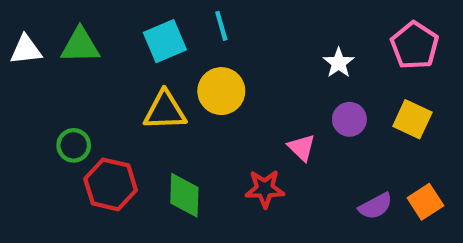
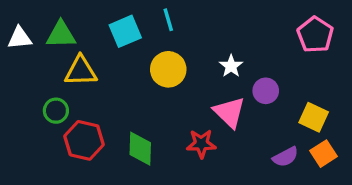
white star: (339, 63) -> (231, 66), moved
yellow triangle: (165, 111) -> (81, 71), moved
yellow square: (412, 119) -> (314, 117), moved
pink triangle: (302, 148) -> (229, 112), size x1.5

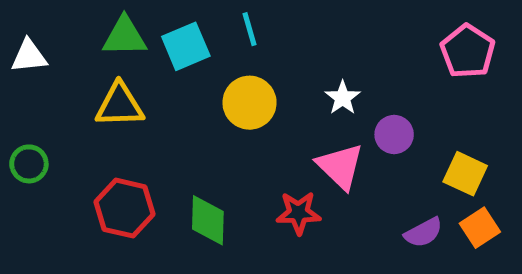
green triangle: (61, 35) -> (125, 36), moved
green circle: (56, 111) -> (29, 164), moved

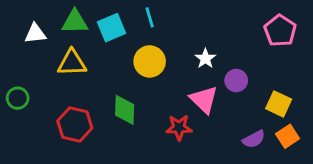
white triangle: (29, 56) -> (35, 34), moved
green diamond: (208, 220) -> (125, 110), moved

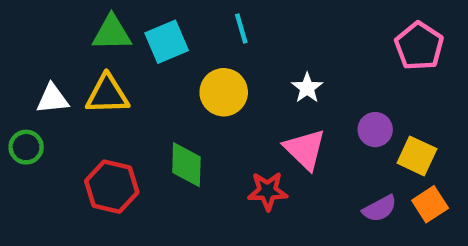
cyan line: (150, 17) -> (241, 29), moved
white triangle: (35, 34) -> (52, 99), moved
purple circle: (236, 81) -> (375, 130), moved

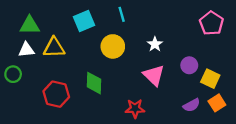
green triangle: (112, 33) -> (30, 25), moved
red star: (268, 191) -> (135, 109), moved

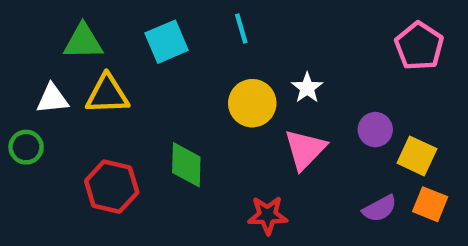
green triangle: (30, 25) -> (83, 42), moved
yellow circle: (113, 46) -> (252, 103), moved
pink triangle: (154, 75) -> (305, 149), turned 30
orange square: (217, 103) -> (430, 204), turned -35

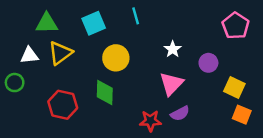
yellow triangle: (107, 94) -> (60, 53), turned -35
yellow circle: (252, 103) -> (116, 58), moved
purple circle: (375, 130) -> (208, 63), moved
purple semicircle: (380, 209) -> (180, 113), moved

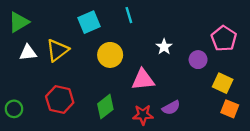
green triangle: (47, 23) -> (19, 22), moved, turned -30
pink pentagon: (236, 26) -> (224, 39), moved
green circle: (15, 83) -> (14, 109), moved
pink triangle: (171, 84) -> (143, 80), moved, turned 40
green diamond: (105, 92) -> (105, 107), moved, turned 50

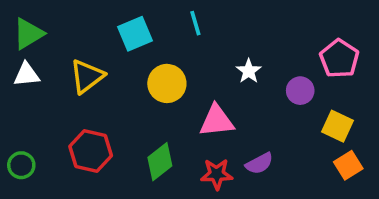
white triangle: (28, 53) -> (27, 75), moved
orange square: (230, 109) -> (348, 165), turned 36

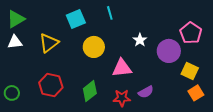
purple circle: (300, 91) -> (169, 51), size x1.5

